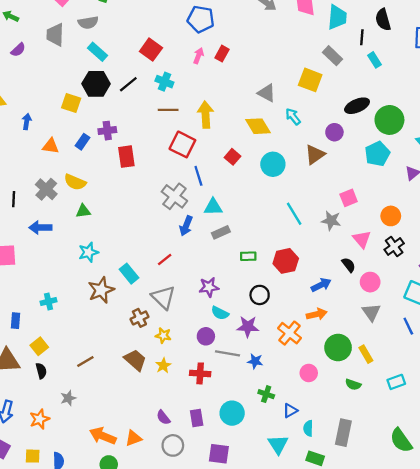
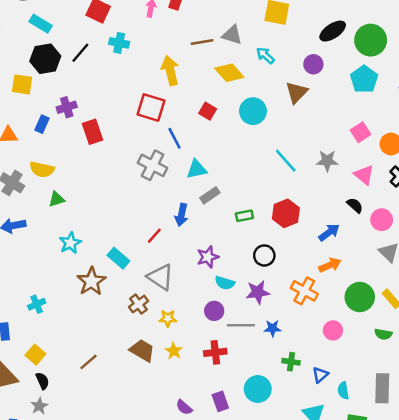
brown line: (168, 110) -> (202, 42), moved
pink square: (349, 198) -> (360, 132), moved
blue arrow: (186, 226) -> (181, 215), moved
gray star: (68, 398) -> (39, 406), moved

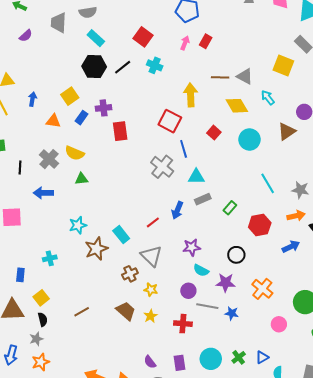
yellow square: (22, 84) -> (70, 96), moved, turned 36
green rectangle: (244, 216) -> (230, 208), moved, turned -48
cyan star: (70, 243) -> (78, 225), moved
orange arrow: (330, 265) -> (296, 216), moved
green cross: (291, 362) -> (239, 357), moved, turned 32

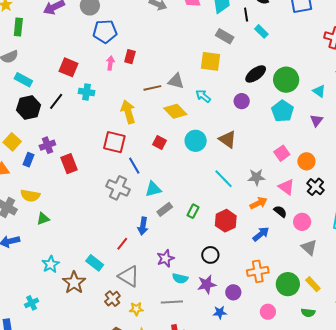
brown triangle: (287, 131) -> (228, 139), moved, turned -36
orange cross: (262, 289) -> (258, 271), moved, turned -35
purple circle: (188, 291) -> (233, 292), moved
gray line: (207, 306) -> (172, 302), moved

